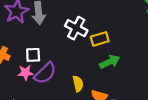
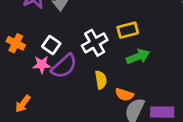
white cross: (76, 28) -> (95, 43), moved, turned 30
white square: (33, 55) -> (51, 45), turned 35

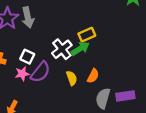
green arrow: (138, 57) -> (80, 49), moved
orange semicircle: (124, 95) -> (93, 76), moved, turned -72

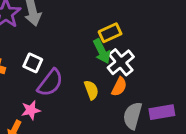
white cross: (62, 49) -> (121, 62), moved
green arrow: (80, 49) -> (102, 51), turned 96
pink star: (22, 74) -> (31, 110), moved

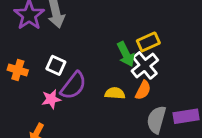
yellow rectangle: (110, 33) -> (148, 42), moved
yellow semicircle: (91, 90) -> (115, 93), turned -66
pink star: (31, 110) -> (51, 99), moved

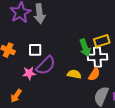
white square: (56, 65) -> (35, 50), turned -32
white cross: (145, 65) -> (97, 57), turned 30

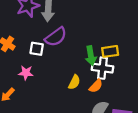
purple semicircle: (46, 65) -> (56, 37), moved
yellow semicircle: (74, 74) -> (74, 82), turned 96

